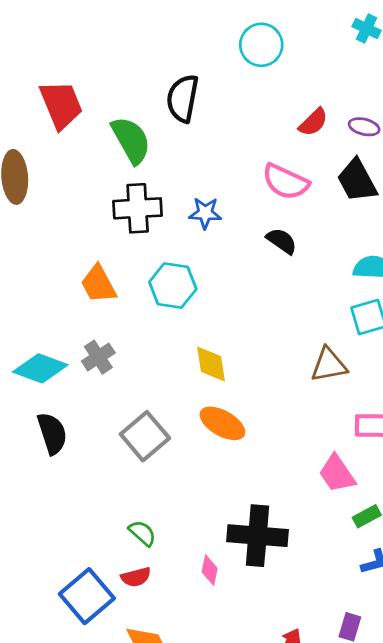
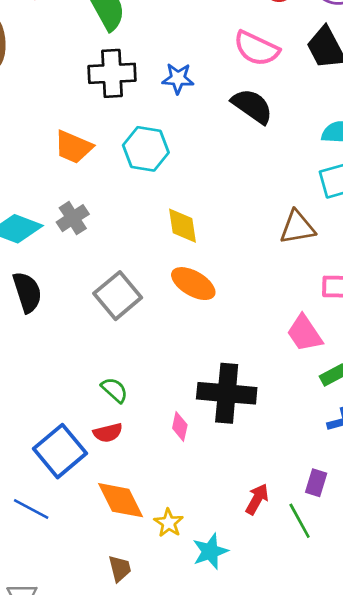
black semicircle: (282, 241) -> (252, 106), size x1.4
orange trapezoid: (98, 284) -> (73, 147), turned -39

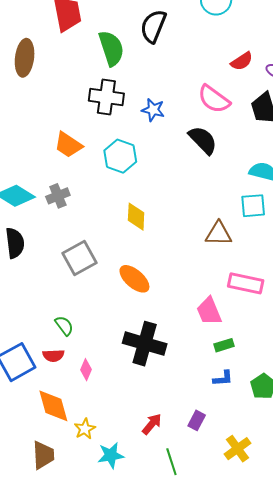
orange ellipse: (193, 284) -> (134, 279), moved
pink diamond: (180, 426) -> (86, 370), moved
green line: (300, 521) -> (171, 462), moved
brown trapezoid: (120, 568) -> (43, 455), size x1.4

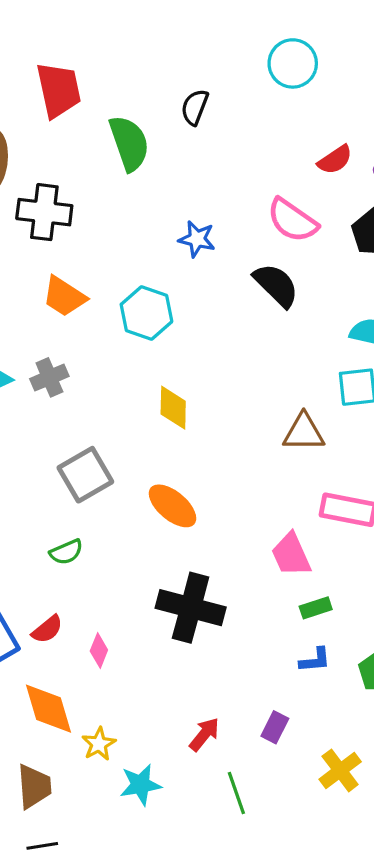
black semicircle: (153, 26) -> (195, 107), size x0.7
black cross: (106, 97) -> (44, 212), moved
green semicircle: (64, 326) -> (66, 552), moved, turned 105
red semicircle: (53, 356) -> (47, 629), turned -35

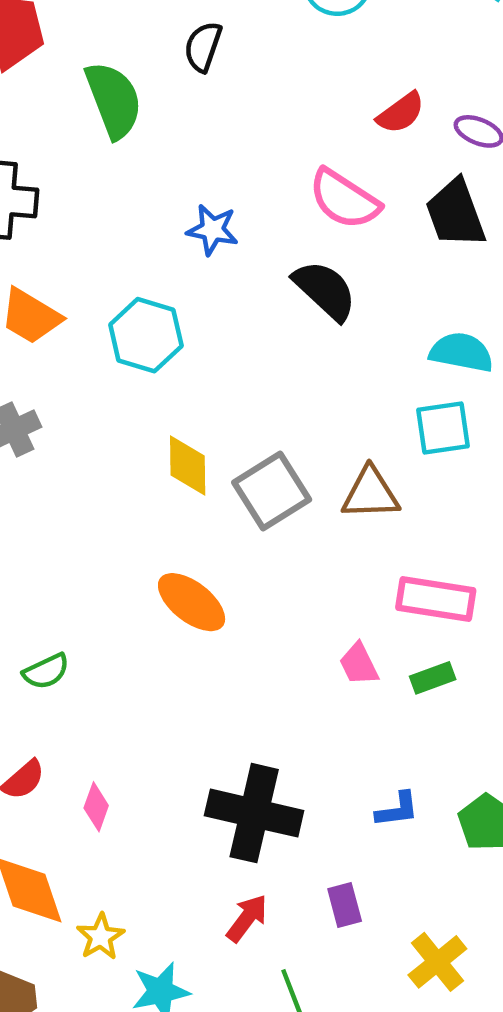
gray square: (85, 475) -> (272, 491), moved
pink trapezoid: (291, 555) -> (359, 664), size x0.7
black cross: (191, 608) -> (254, 813), moved
green rectangle: (316, 608) -> (433, 678), moved
purple rectangle: (275, 727) -> (345, 905), turned -40

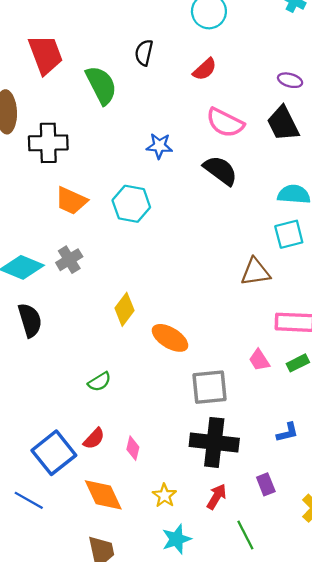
red semicircle: (401, 113) -> (205, 69), moved
yellow diamond: (188, 466) -> (125, 309), moved, turned 44
gray square: (272, 491) -> (209, 387), moved, turned 33
yellow star: (101, 937) -> (164, 496), moved

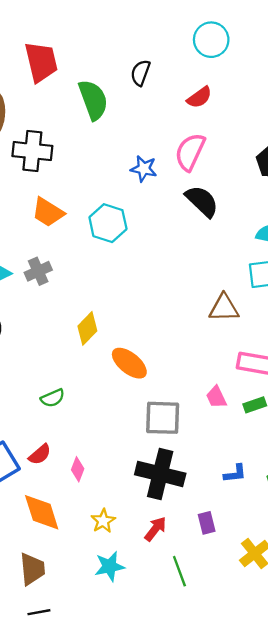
pink semicircle: (225, 123) -> (190, 152), moved, turned 81

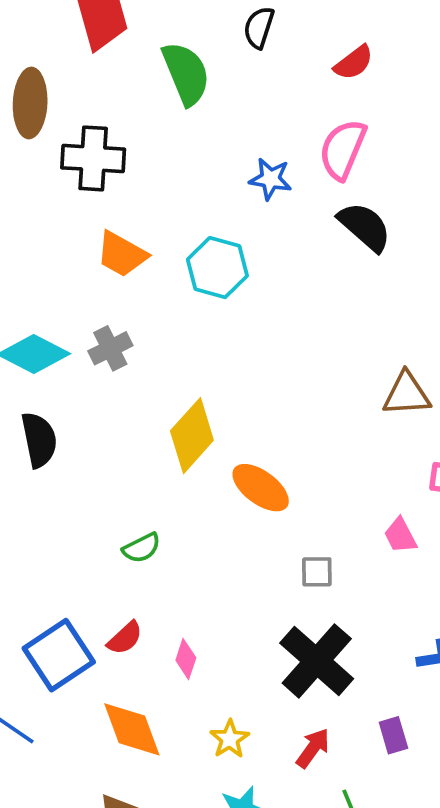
yellow diamond: (87, 328) -> (192, 436), size x1.4
gray square: (163, 418) -> (317, 572), size x0.6
black cross: (160, 474) -> (317, 661), turned 30

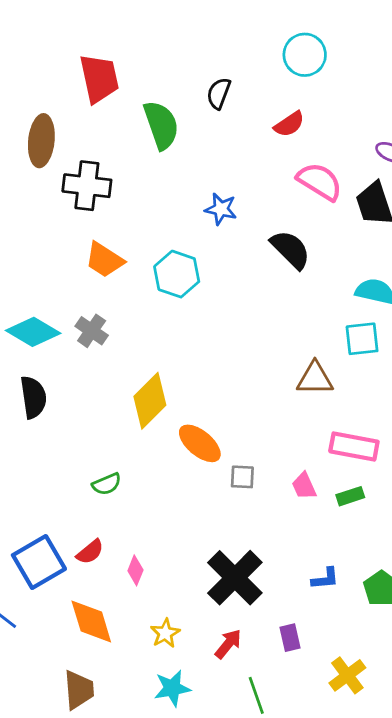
pink semicircle: (343, 149) -> (320, 181), moved, turned 96
gray cross: (110, 348) -> (92, 331), turned -32
gray square: (317, 572) -> (242, 477), moved

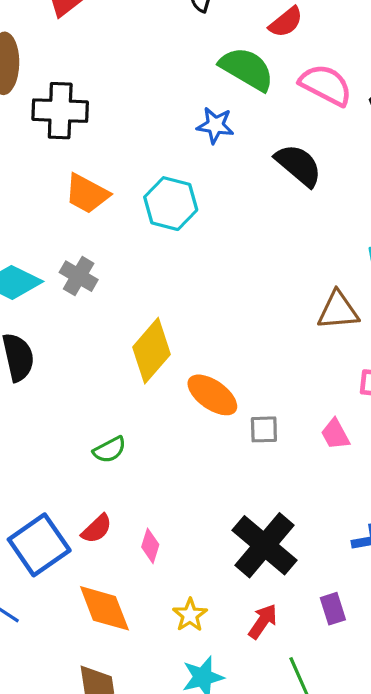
green semicircle: (161, 125) -> (247, 69), moved, turned -36

